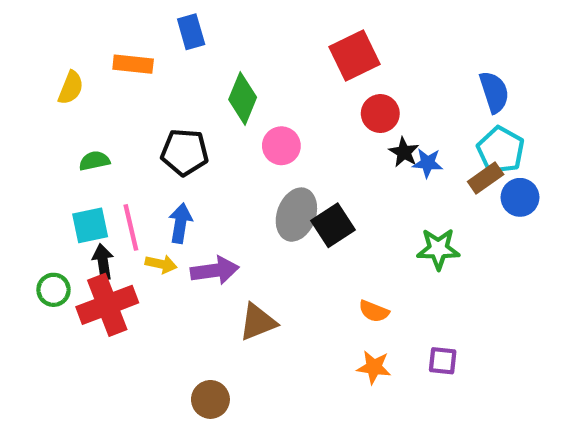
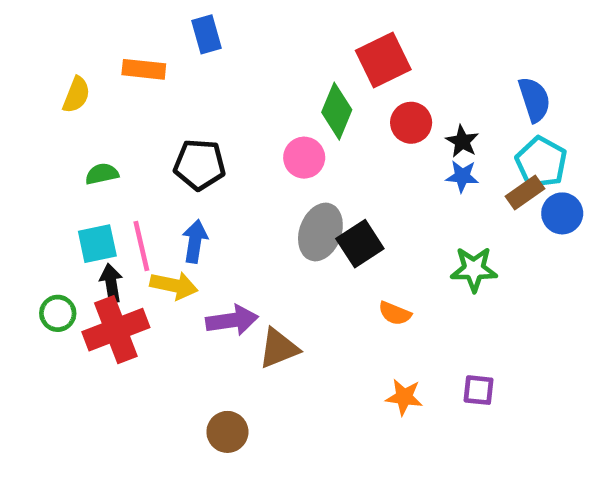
green diamond: (243, 98) -> (337, 111), moved
black star: (404, 152) -> (462, 141), moved
yellow arrow: (161, 264) -> (174, 285), size x1.4
purple arrow: (215, 270) -> (232, 320), moved
orange semicircle: (374, 311) -> (395, 313), moved

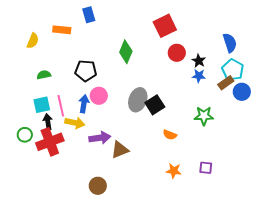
green diamond: (337, 111) -> (126, 52), moved
pink circle: (304, 158) -> (99, 96), moved

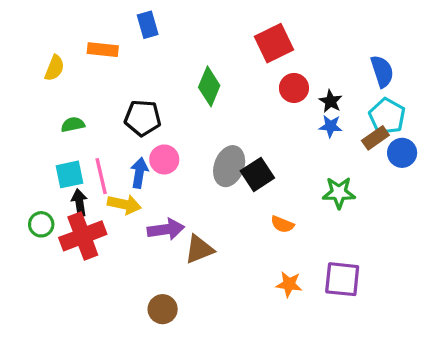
purple square: (206, 168) -> (342, 279), size x1.6

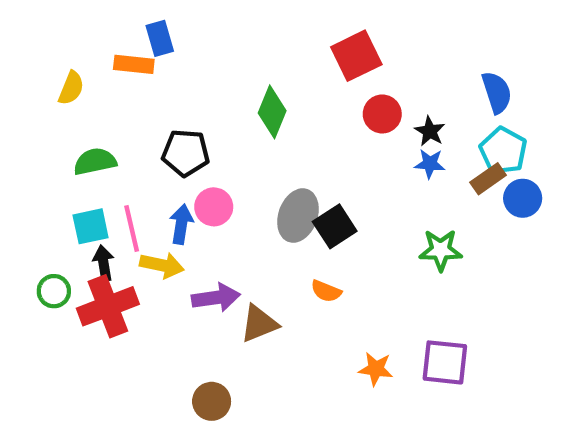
blue rectangle: (148, 25) -> (160, 38), moved
green semicircle: (73, 125) -> (95, 162), size x1.4
orange semicircle: (282, 224) -> (326, 291), moved

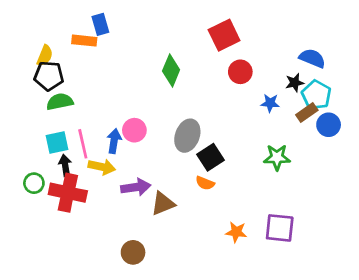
blue semicircle: (497, 92) -> (312, 58), turned -50
black star: (430, 131) -> (295, 83), moved, turned 30
black pentagon: (186, 153) -> (49, 76), moved
black square: (335, 226) -> (210, 157), moved
red cross: (108, 306) -> (68, 193), turned 33

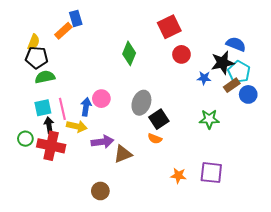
orange rectangle: (84, 41) -> (63, 31), turned -48
black star: (295, 83) -> (223, 63), size x1.6

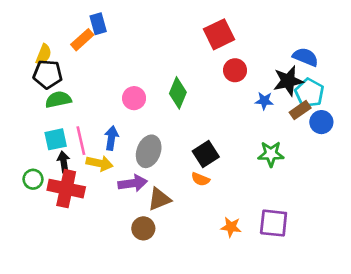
green diamond: (129, 53) -> (178, 93), moved
pink circle: (101, 99) -> (134, 98), moved
gray ellipse: (141, 103) -> (149, 151), moved
brown circle: (100, 191) -> (143, 228), moved

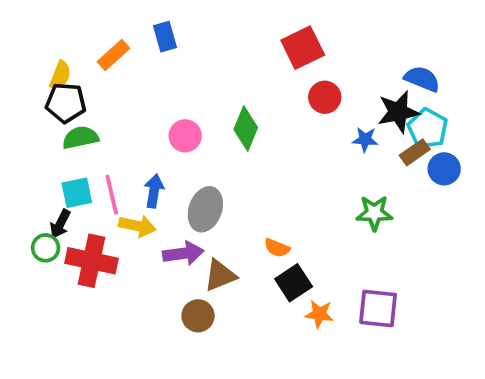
blue rectangle: (98, 24) -> (165, 37), moved
black square: (206, 154) -> (294, 283), moved
black arrow: (64, 162) -> (60, 224), moved, turned -144

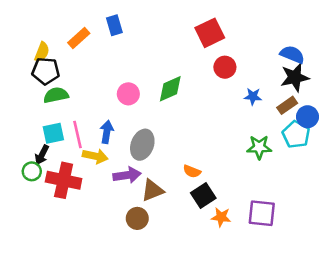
black star: (398, 112) -> (295, 77), moved
green diamond: (246, 128) -> (170, 89), turned 44
cyan pentagon: (428, 128) -> (296, 135), moved

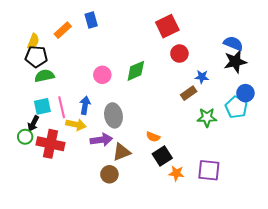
brown rectangle: (287, 105) -> (189, 93), moved
gray ellipse: (142, 145) -> (113, 115), turned -30

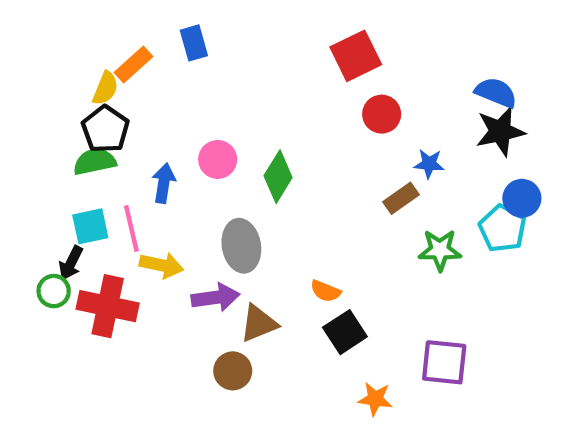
yellow semicircle: (33, 41) -> (105, 88), moved
black pentagon: (36, 57) -> (105, 129), moved, turned 30
green diamond: (136, 71) -> (278, 177), moved, turned -35
blue arrow: (85, 105) -> (164, 183), moved
orange star: (176, 173) -> (375, 399), moved

